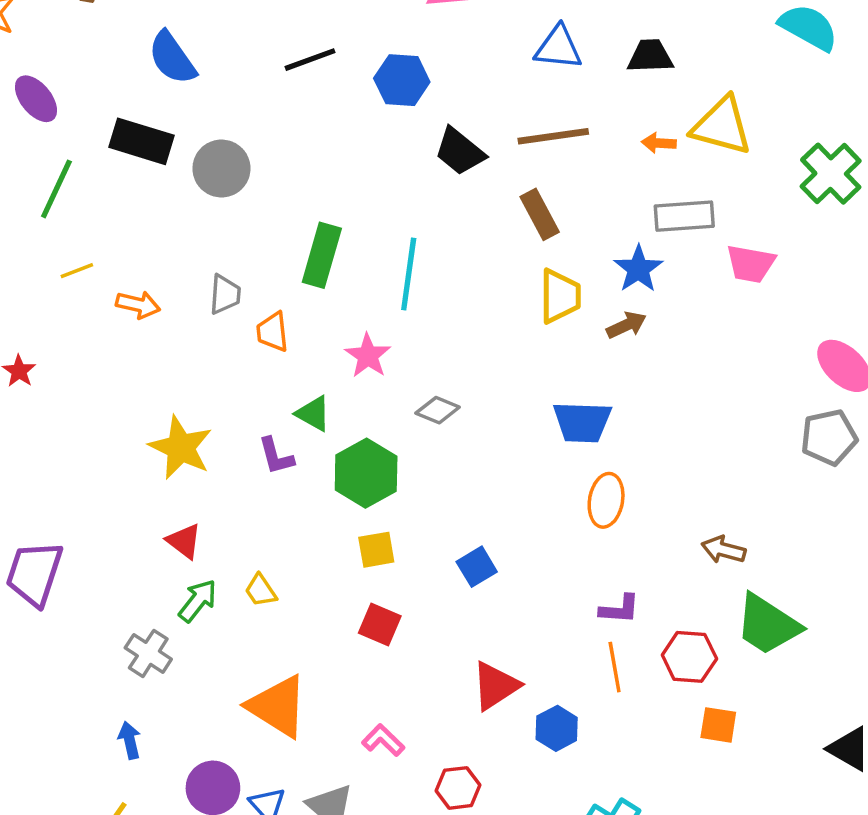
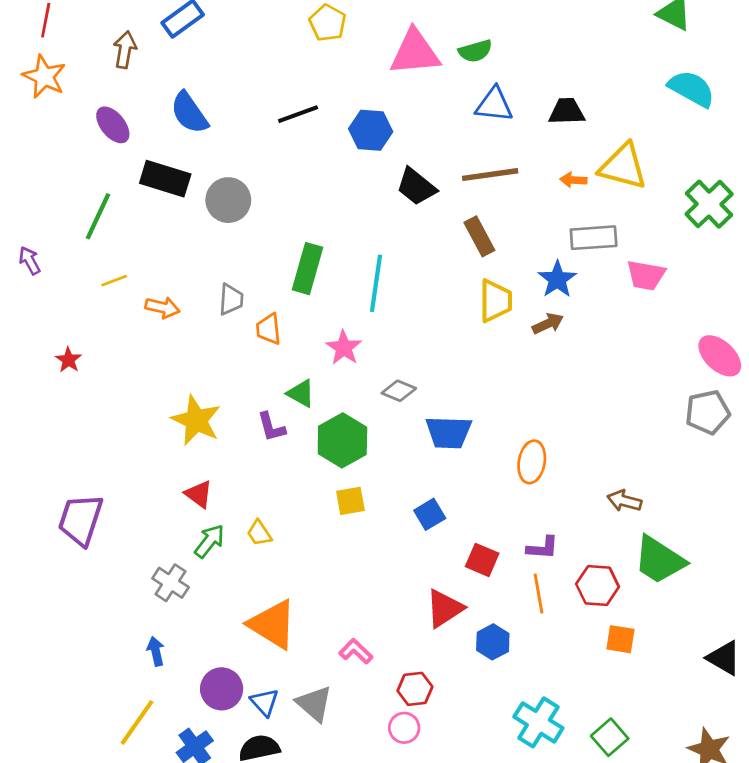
purple ellipse: (36, 99) -> (113, 125), moved
blue trapezoid: (582, 422) -> (449, 432), moved
red square: (380, 625) -> (482, 560), moved

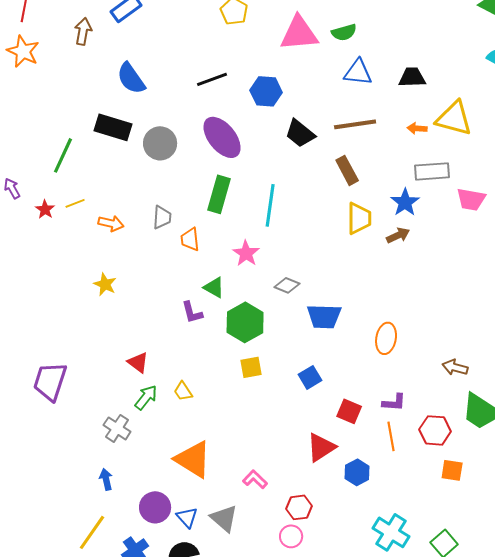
purple ellipse: (113, 125) -> (222, 137), moved, size x1.5
red star: (68, 360) -> (45, 209), moved
yellow star: (196, 420) -> (105, 284), moved, size x0.6

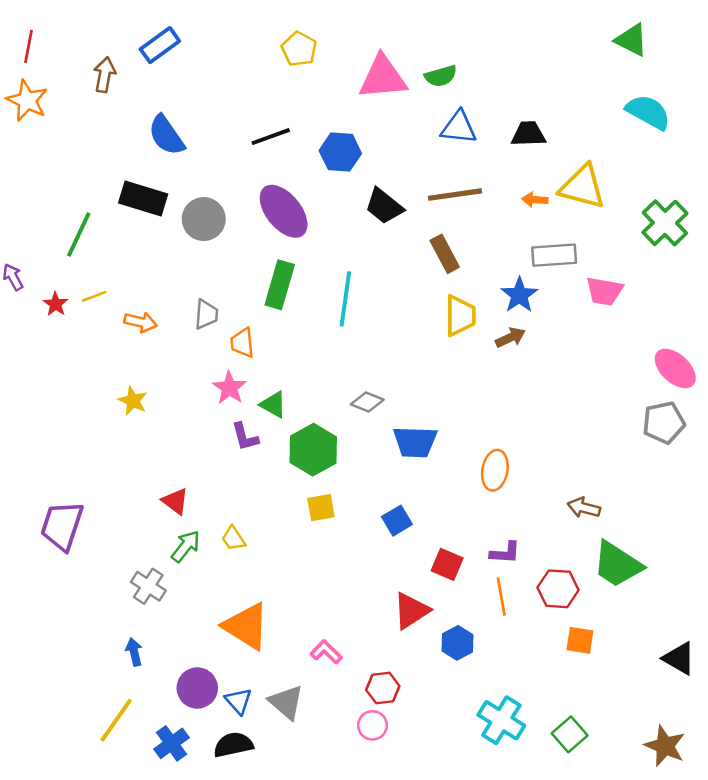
pink star: (246, 253) -> (229, 388), moved

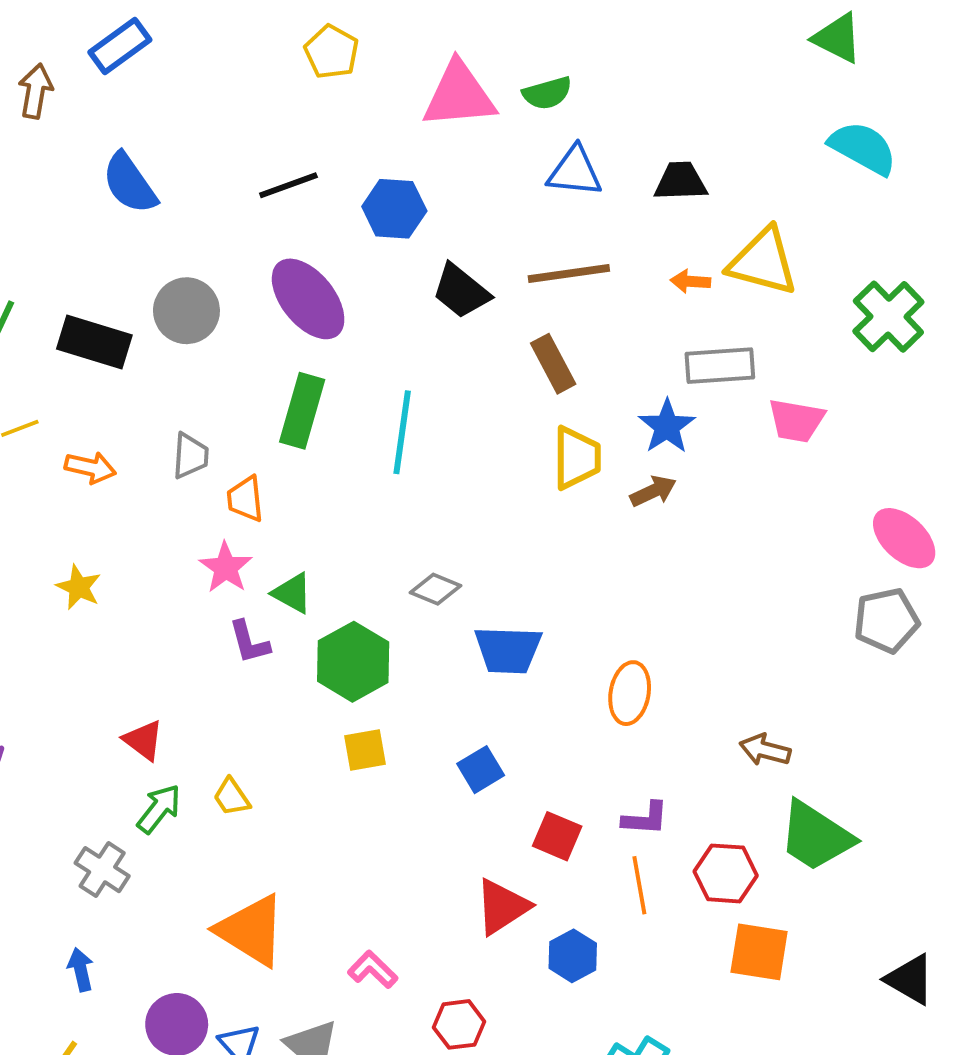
black rectangle: (143, 198) -> (94, 342), moved
orange square: (580, 640) -> (759, 952), size x1.4

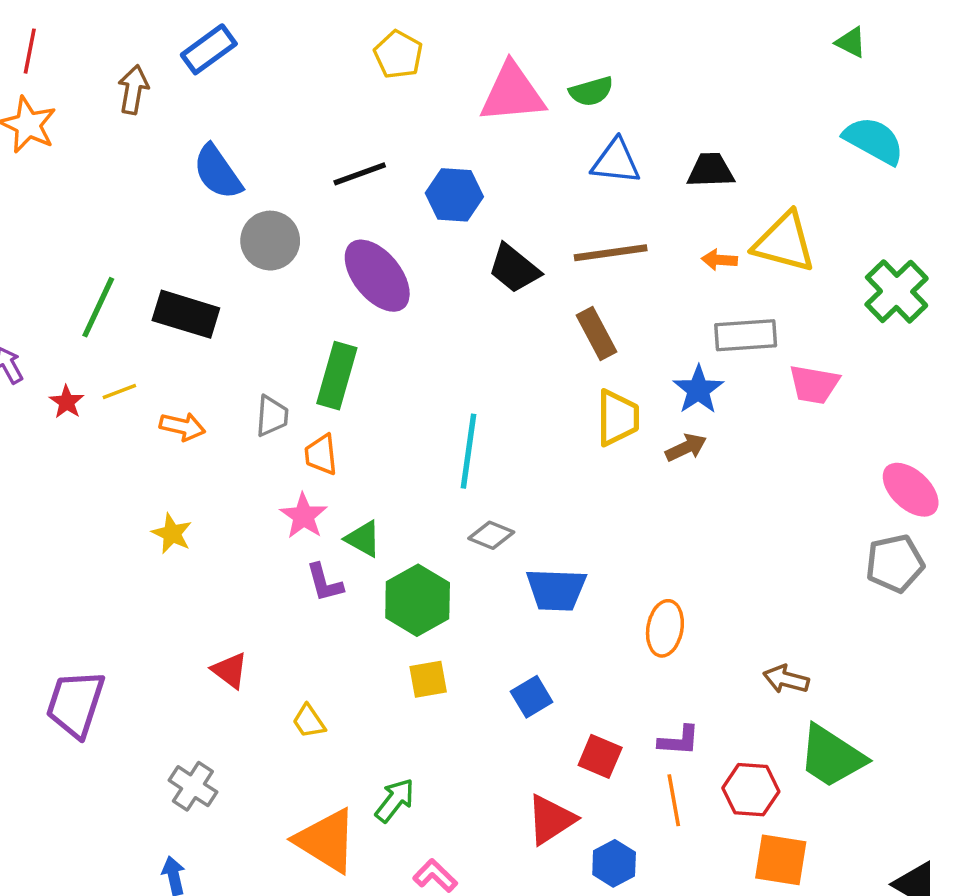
green triangle: (837, 38) -> (851, 42), size x0.7
gray circle: (186, 311) -> (270, 241), moved
green rectangle: (302, 411) -> (337, 376), moved
cyan line: (402, 432) -> (468, 451), moved
green arrow: (159, 809) -> (395, 800), moved

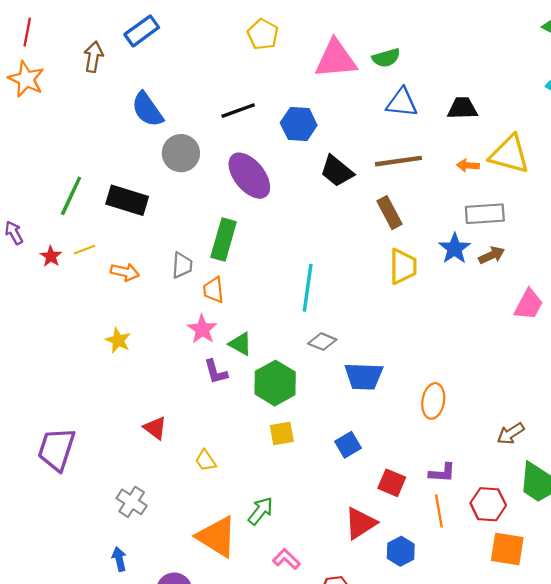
pink trapezoid: (814, 384) -> (529, 305), moved, turned -72
brown arrow: (686, 448) -> (492, 255), moved
brown arrow: (786, 679) -> (511, 434), turned -48

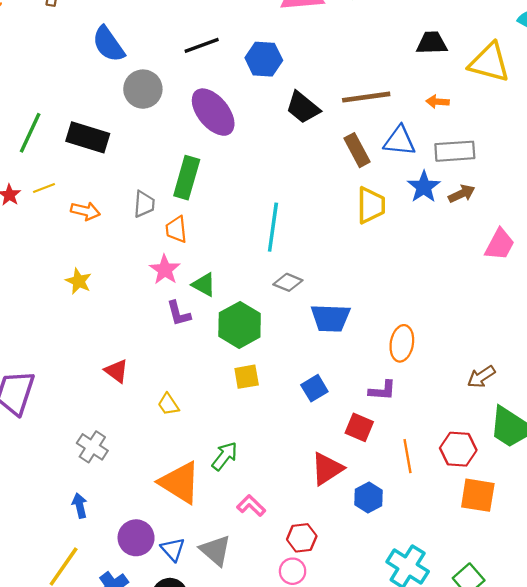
blue triangle: (402, 103) -> (400, 141), moved
yellow triangle: (510, 154) -> (489, 63), moved
purple L-shape: (442, 473) -> (382, 391), moved

